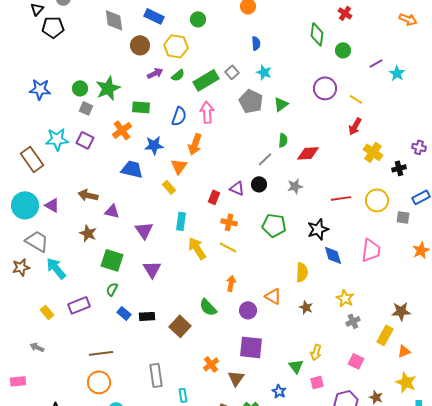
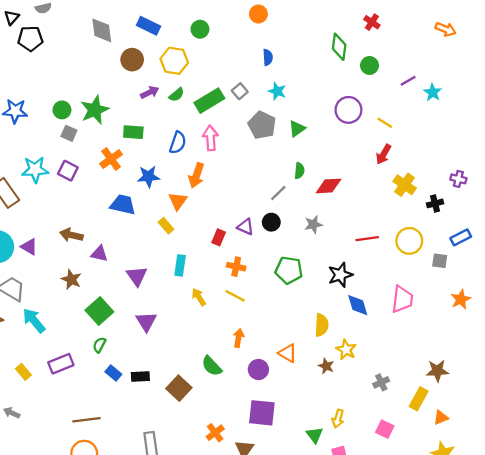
yellow arrow: (197, 248) -> (199, 297), size x0.7
green square: (112, 260) -> (99, 311), turned 30
yellow star: (345, 298) -> (346, 350), moved

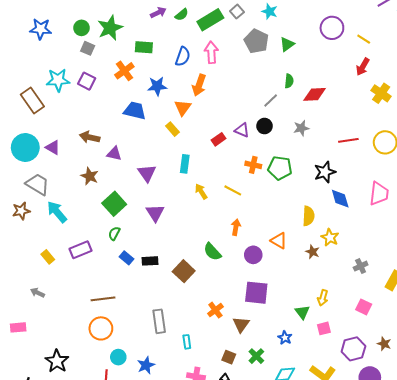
red rectangle: (219, 237) -> (218, 139), turned 32
orange cross: (236, 267) -> (253, 165), moved

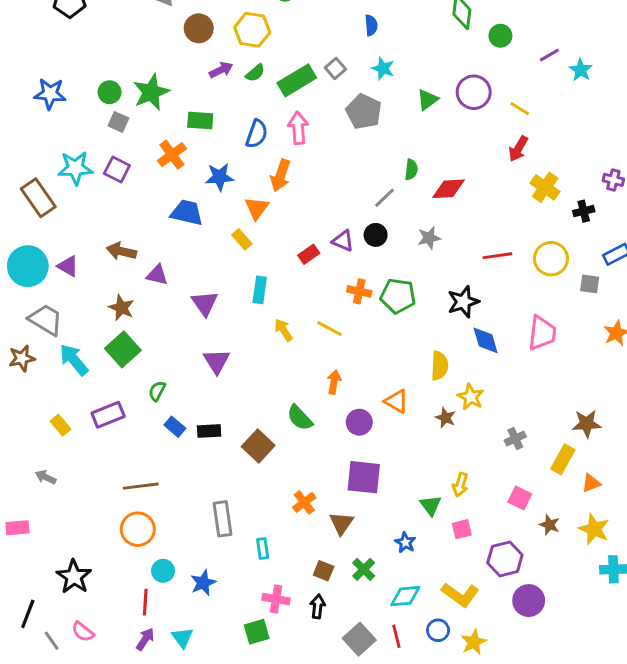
green triangle: (287, 44) -> (428, 100), moved
green square: (114, 204) -> (123, 349), moved
brown star: (384, 344) -> (549, 525), moved

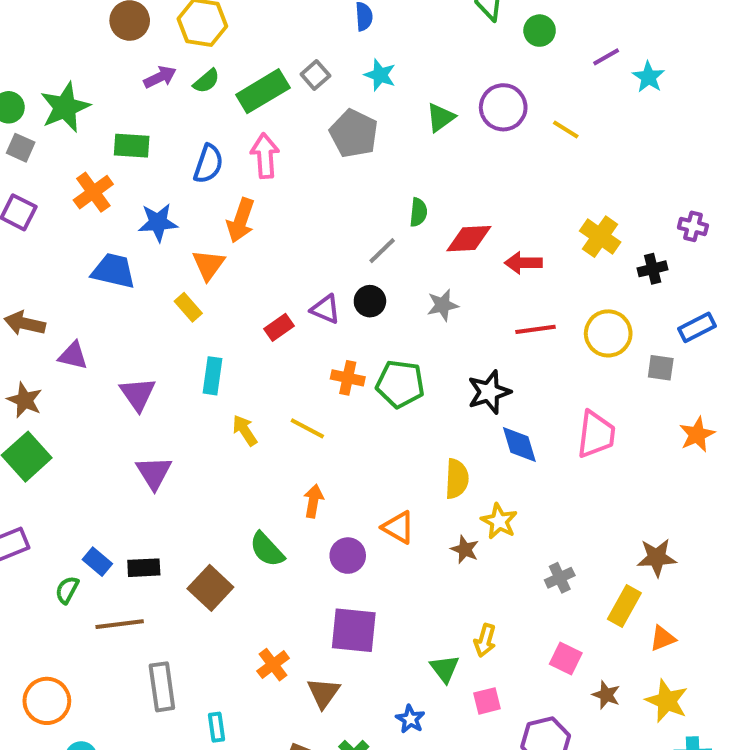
red arrow: (518, 149) -> (523, 263), moved, turned 60
green semicircle: (157, 391) -> (67, 590), moved
brown line: (141, 486) -> (120, 624), moved

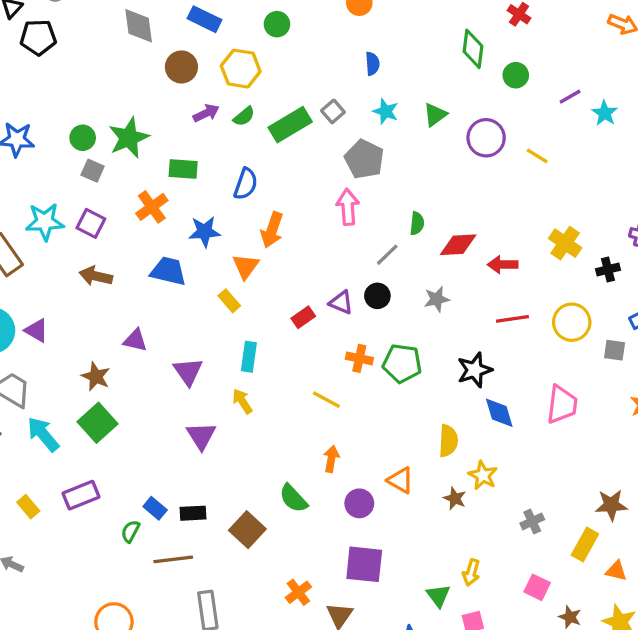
green triangle: (441, 117) -> (435, 115), moved
pink arrow: (265, 156) -> (348, 207), moved
brown arrow: (25, 323) -> (96, 276), moved
yellow arrow: (245, 430) -> (242, 401), moved
orange triangle: (663, 638) -> (616, 571), turned 35

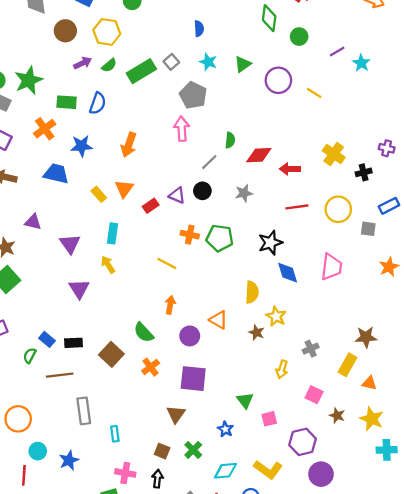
blue semicircle: (246, 184) -> (98, 103), moved
orange triangle: (246, 266) -> (124, 189), moved
yellow arrow: (471, 572) -> (282, 369), moved
orange cross: (298, 592) -> (151, 367), moved

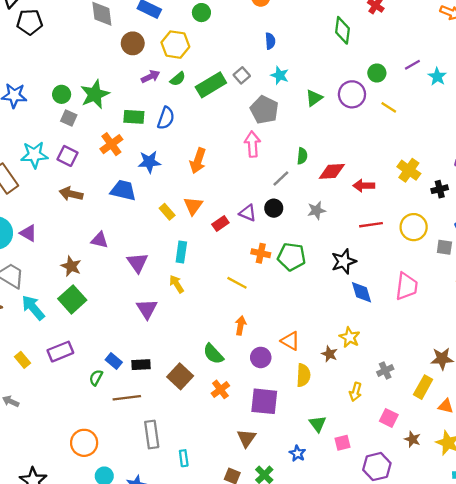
green circle: (299, 37) -> (377, 73), moved
green triangle: (243, 64) -> (314, 98), moved
yellow semicircle: (252, 292) -> (303, 375), moved

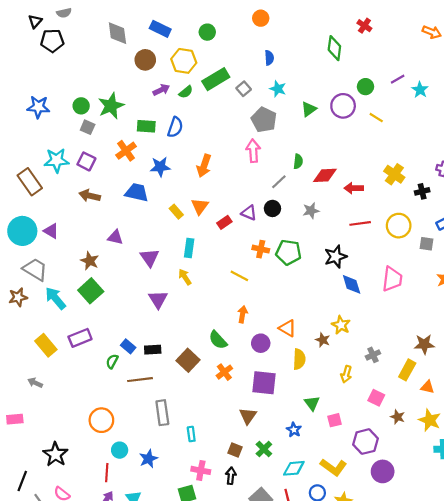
green rectangle: (211, 85) -> (216, 79), moved
yellow rectangle: (22, 360) -> (46, 345), size x1.5

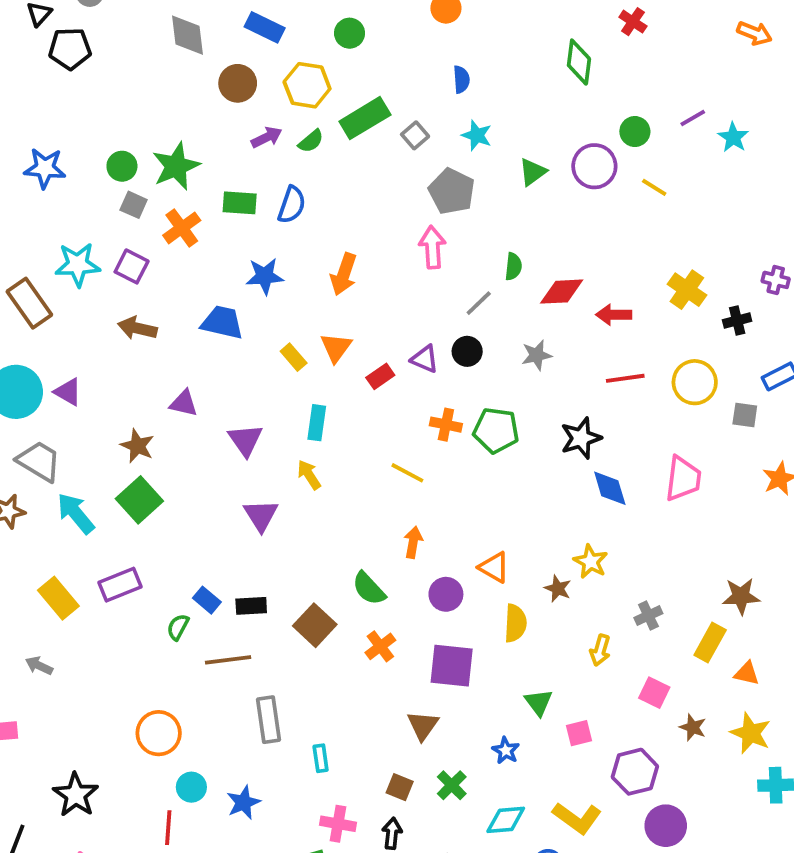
orange cross: (126, 151) -> (182, 228), moved

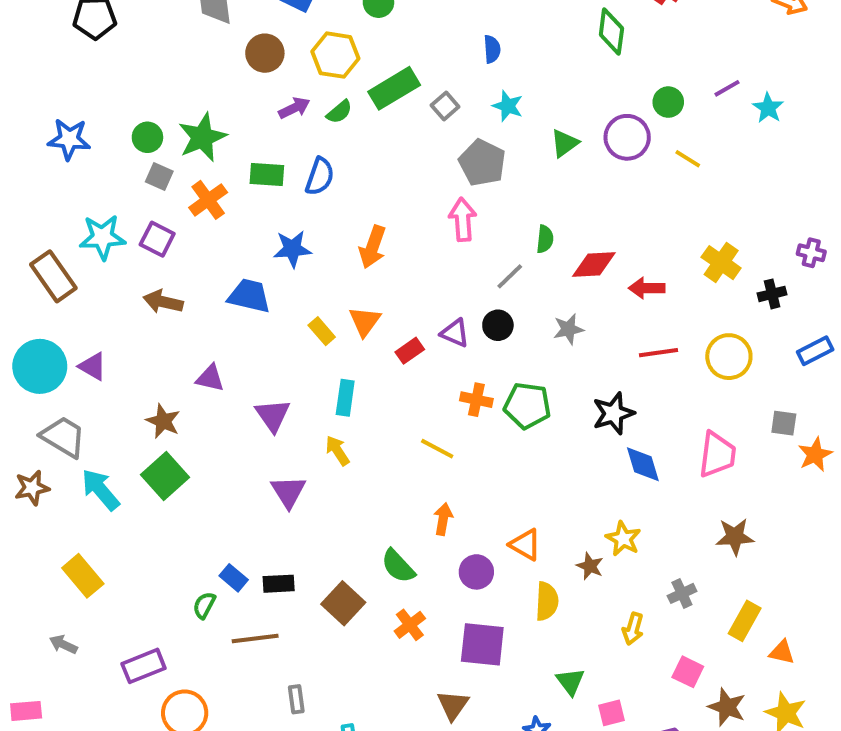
gray square: (745, 415) -> (784, 423), moved
purple rectangle: (120, 585) -> (144, 666), moved
brown star: (741, 596) -> (735, 537), moved
gray rectangle: (269, 720) -> (296, 699), size x0.6
brown star: (693, 727) -> (727, 707), size x1.4

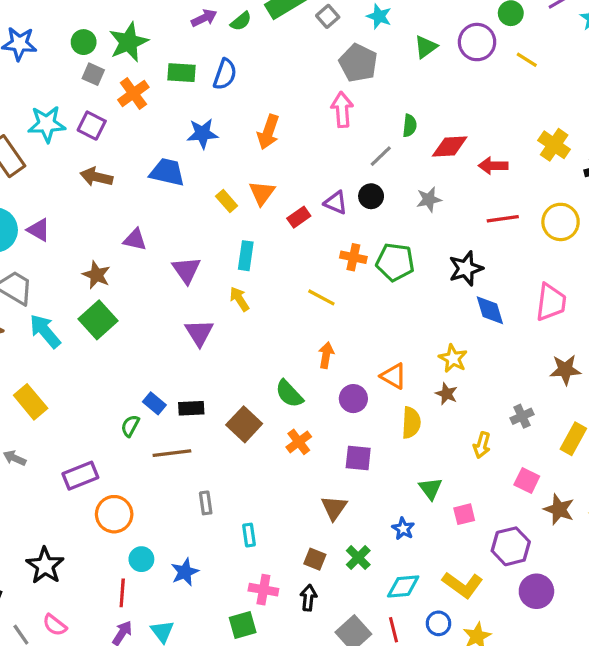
yellow star: (623, 539) -> (453, 358), moved
purple square: (482, 644) -> (358, 458), size x0.7

